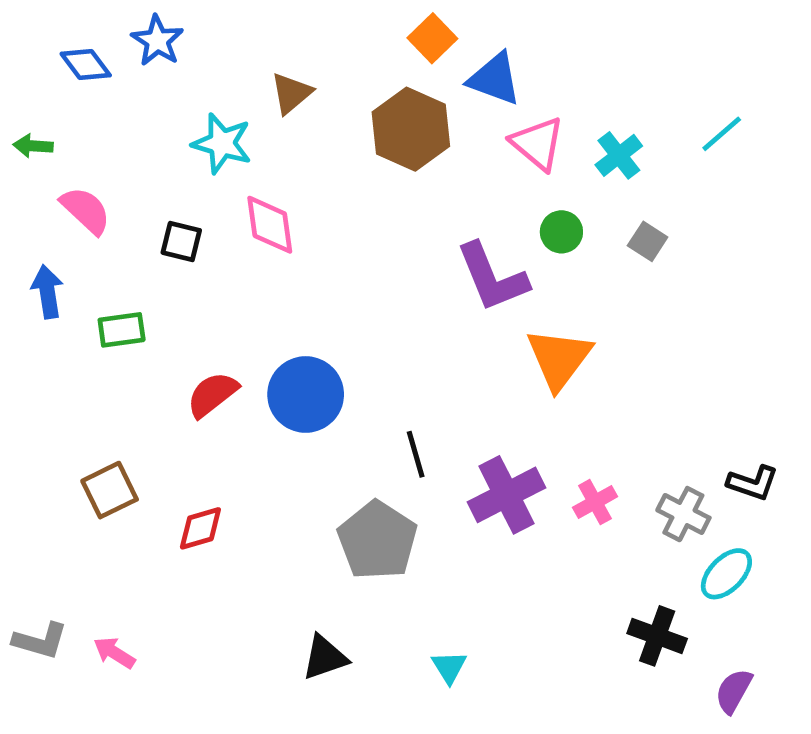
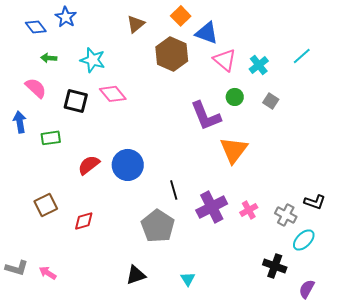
brown triangle: (291, 93) -> (136, 24), moved
green arrow: (33, 146) -> (49, 58), moved
pink diamond: (270, 225) -> (113, 94), turned -32
black square: (181, 241) -> (76, 101), size x1.4

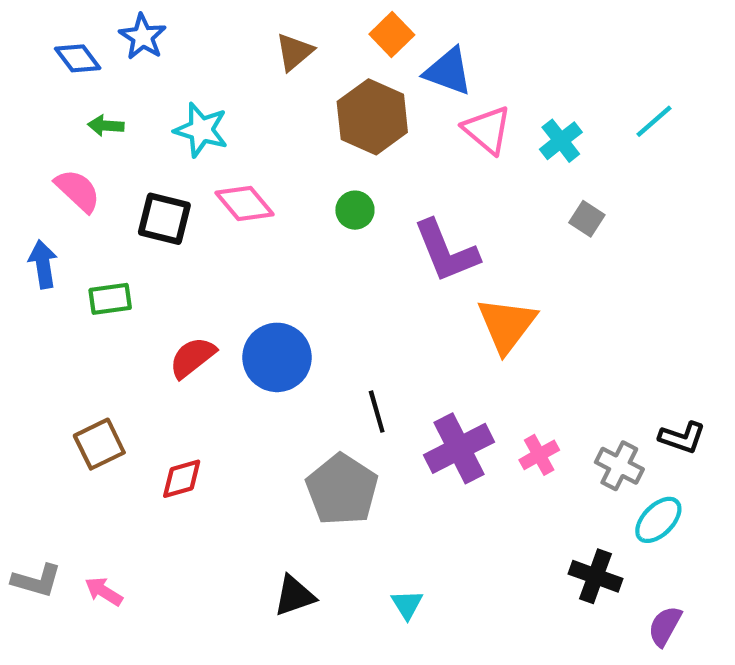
green circle: (235, 97) -> (355, 210), moved

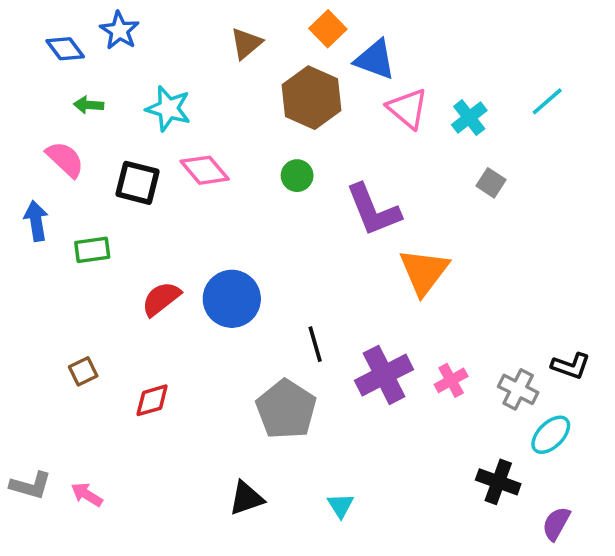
brown square: (99, 444) -> (83, 371), size x0.7

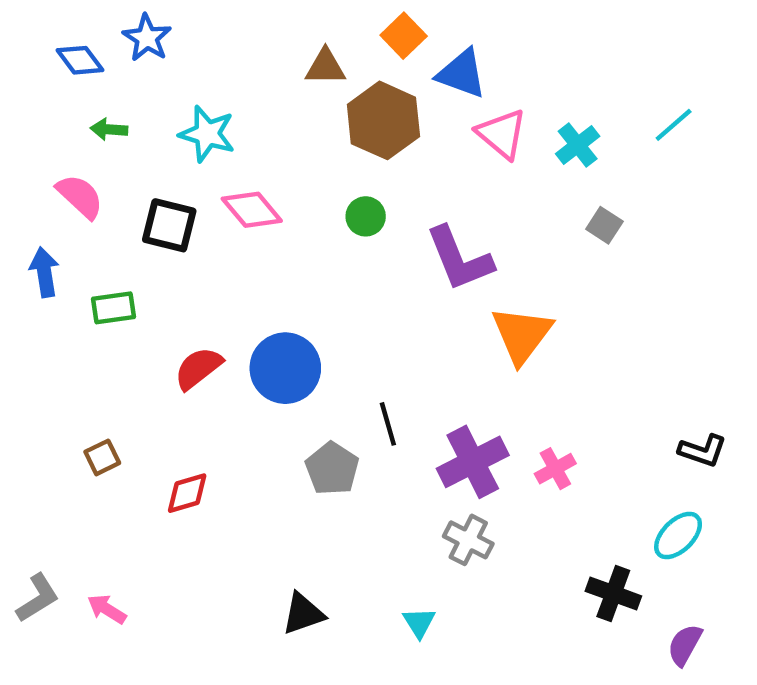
brown triangle: (246, 43) -> (325, 67), moved, turned 40
gray cross: (518, 389) -> (468, 540), moved
gray pentagon: (286, 409) -> (332, 469), moved, size x0.7
gray L-shape: (31, 486) -> (38, 598), turned -48

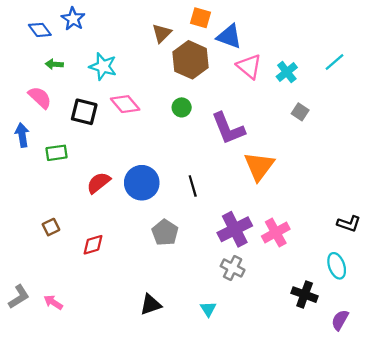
orange square: (404, 36) -> (200, 18), turned -30
brown triangle: (325, 67) -> (162, 33), turned -45
black line: (388, 424) -> (193, 186), moved
pink cross: (555, 469) -> (276, 233), size x1.4
cyan ellipse: (678, 536) -> (337, 266), turned -65

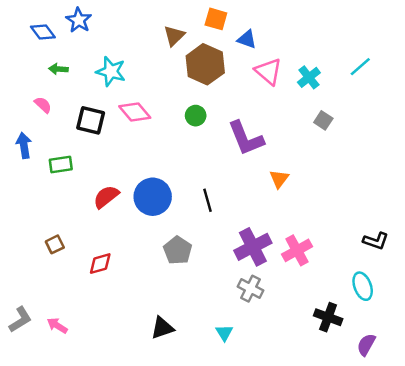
blue triangle: (229, 37) -> (247, 39), size x0.7
pink semicircle: (40, 97) -> (43, 105), size x0.7
orange triangle: (259, 166) -> (279, 179), size x0.6

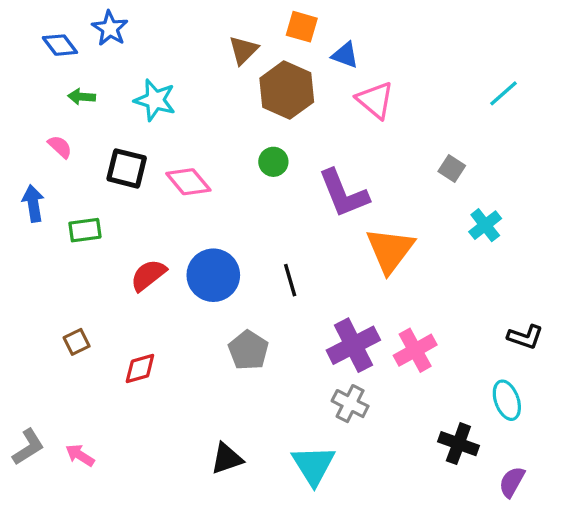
cyan cross: (309, 77) -> (485, 225), moved
pink diamond: (135, 112) -> (188, 182), moved
orange triangle: (279, 179) -> (390, 250), size x1.8
cyan triangle: (224, 333) -> (313, 465), size x1.8

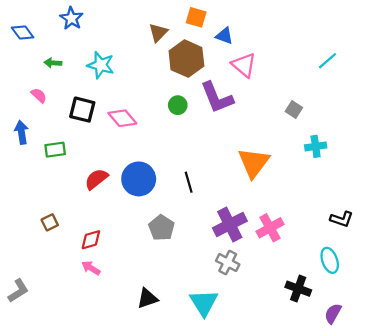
blue diamond: (60, 45) -> (23, 32), moved
purple L-shape: (343, 193) -> (217, 98), moved
cyan cross: (485, 225) -> (316, 146), turned 30
pink arrow: (80, 455) -> (91, 268), moved

